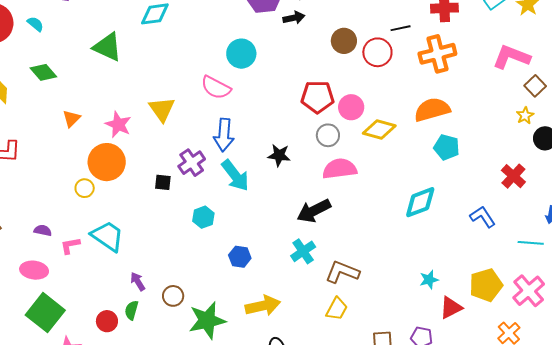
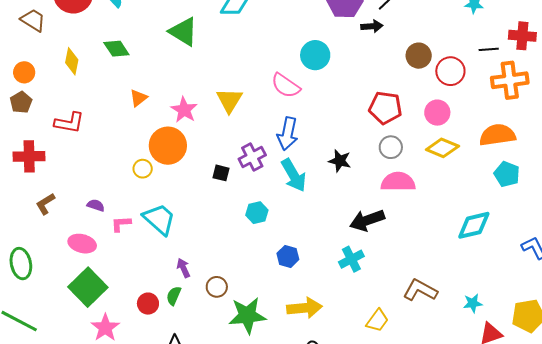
black line: (401, 28) -> (489, 49), moved
pink circle: (351, 107) -> (437, 113), moved
brown L-shape: (342, 272) -> (420, 290), moved

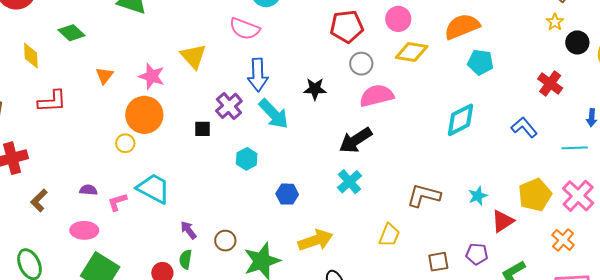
red L-shape: (69, 123) -> (52, 101), moved

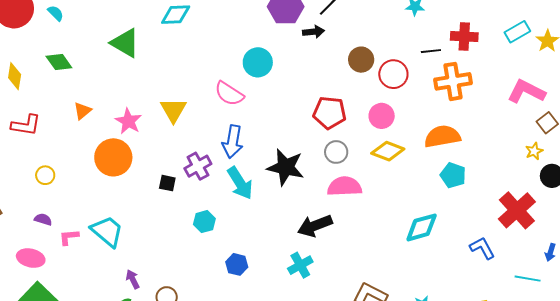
red cross: (550, 83) -> (517, 210), size x1.5
black star: (315, 89) -> (286, 167), size x1.6
yellow circle: (125, 143) -> (45, 175), moved

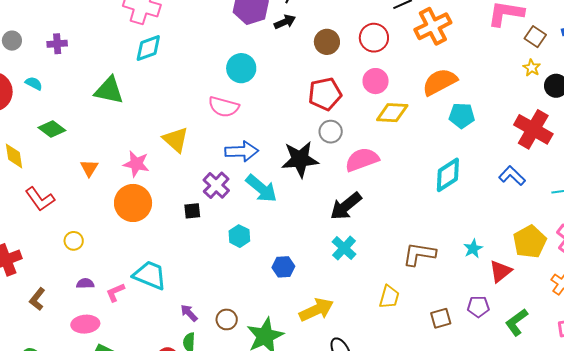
brown circle: (361, 60) -> (327, 42), moved
red L-shape: (26, 125) -> (40, 199), turned 64
blue arrow: (233, 142) -> (242, 151), turned -84
gray circle: (336, 152) -> (331, 132), moved

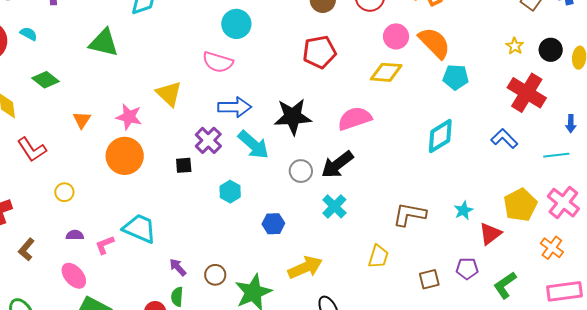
yellow star: (532, 68) -> (515, 46), moved
pink circle: (376, 81) -> (396, 36), moved
orange semicircle: (440, 82) -> (434, 43), turned 72
gray circle: (331, 132) -> (301, 171), moved
pink ellipse: (85, 324) -> (74, 276), turned 52

